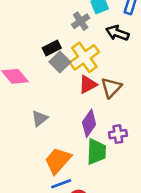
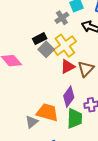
gray triangle: (40, 118) -> (32, 122), moved
orange trapezoid: (58, 161) -> (47, 112), moved, turned 65

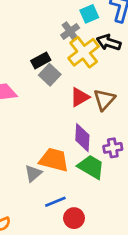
yellow cross: (65, 46) -> (84, 52), moved
purple diamond: (69, 97) -> (82, 138), turned -30
green trapezoid: (75, 118) -> (91, 167), turned -60

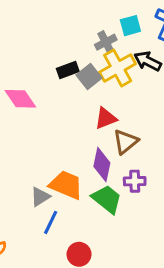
gray square: (50, 75) -> (89, 77), moved
brown triangle: (104, 100) -> (126, 142), moved
blue line: (55, 202) -> (51, 222), moved, turned -50

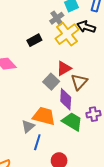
gray square: (89, 77) -> (51, 82), moved
purple cross: (135, 181) -> (93, 114), moved

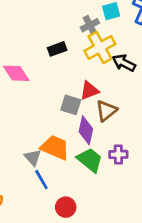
black arrow: (86, 27) -> (124, 63), moved
gray square: (51, 82) -> (71, 105), turned -35
gray triangle: (28, 126) -> (33, 157), turned -40
blue line: (37, 142) -> (41, 180), turned -56

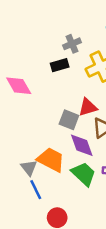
gray cross: (90, 25) -> (72, 44), moved
purple diamond: (86, 130) -> (82, 145), turned -36

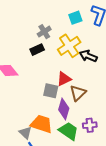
purple diamond: (82, 145) -> (64, 109), turned 45

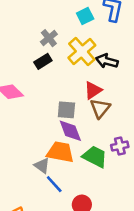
red triangle: (64, 79) -> (93, 90), moved
purple diamond: (64, 109) -> (70, 131), moved, turned -30

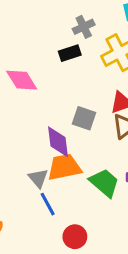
purple diamond: (70, 131) -> (58, 142), moved
orange trapezoid: (60, 152) -> (64, 167), turned -36

